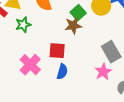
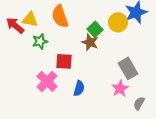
brown star: (73, 26) -> (90, 42), turned 30
red square: (57, 51) -> (64, 61), moved

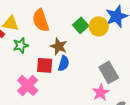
green square: (95, 29) -> (81, 25), moved
brown star: (90, 42) -> (59, 46), moved
blue semicircle: (79, 88) -> (64, 63), moved

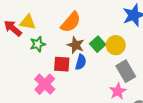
orange semicircle: (41, 20) -> (71, 22), moved, turned -120
green square: (81, 25) -> (98, 44), moved
yellow circle: (99, 26) -> (116, 45), moved

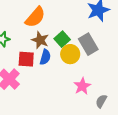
yellow circle: (116, 45) -> (70, 54), moved
gray rectangle: (126, 71) -> (88, 44), moved

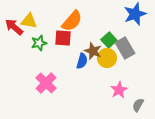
green square: (62, 39) -> (109, 40), moved
brown star: (40, 40) -> (93, 51), moved
red square: (26, 59) -> (63, 38), moved

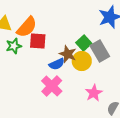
orange semicircle: (72, 21) -> (27, 27), moved
blue semicircle: (82, 61) -> (57, 64), turned 49
pink cross: (46, 83) -> (52, 86), moved

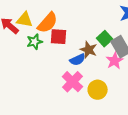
yellow circle: (82, 61) -> (98, 90), moved
pink star: (94, 93) -> (115, 61), moved

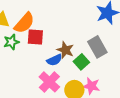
green square: (105, 39) -> (81, 62), moved
pink star: (115, 61) -> (91, 86), moved, turned -30

